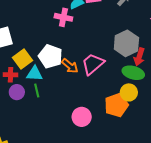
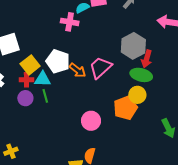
red cross: (11, 75) -> (26, 80), moved

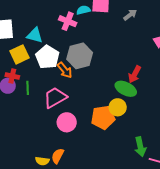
gray hexagon: (133, 46) -> (80, 56), moved
pink trapezoid: (100, 68) -> (55, 98), moved
cyan triangle: (43, 79) -> (35, 35), moved
red cross: (26, 80) -> (12, 76), moved

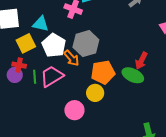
pink trapezoid: (55, 98) -> (52, 76), moved
yellow circle: (118, 107) -> (95, 93), moved
orange pentagon: (103, 117) -> (103, 72), moved

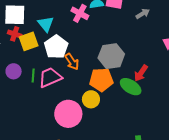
cyan triangle: (41, 24) -> (46, 24), turned 30
gray hexagon: (86, 44) -> (111, 56), moved
red cross: (19, 65) -> (15, 34), moved
pink circle: (74, 110) -> (68, 114), size x1.4

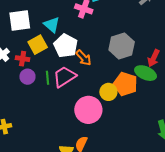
red cross: (15, 34) -> (23, 59), moved
orange pentagon: (101, 80) -> (125, 84), moved, turned 30

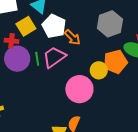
purple circle: (27, 77) -> (17, 59), size x1.6
orange pentagon: (125, 84) -> (115, 62), turned -30

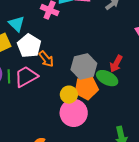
gray hexagon: (110, 24) -> (84, 66), moved
pink circle: (79, 89) -> (74, 113), moved

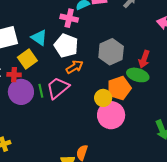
white pentagon: (29, 46) -> (66, 46), moved
orange arrow: (46, 59) -> (75, 67), turned -72
gray hexagon: (84, 66) -> (111, 52), moved

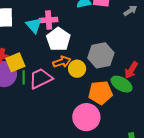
pink cross: (69, 18) -> (49, 20), moved, turned -30
yellow square: (27, 59) -> (15, 62), moved
yellow circle: (103, 98) -> (77, 69), moved

